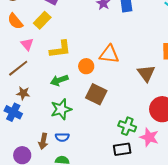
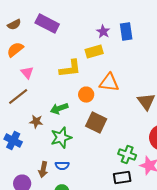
yellow rectangle: (42, 20) -> (94, 52), moved, turned 30
orange semicircle: (15, 21) -> (15, 50), turned 90
yellow L-shape: (60, 49) -> (70, 69), moved
brown star: (23, 93) -> (36, 122), moved

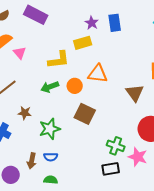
pink triangle: (27, 73) -> (20, 53), moved
green arrow: (59, 109) -> (50, 87), moved

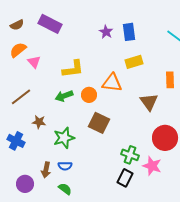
yellow rectangle: (83, 43) -> (134, 62), moved
black rectangle: (111, 169) -> (125, 178), turned -54
green semicircle: (51, 180) -> (65, 189), turned 32

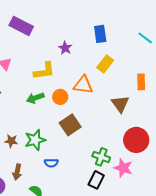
purple star: (106, 32) -> (65, 48), moved
yellow rectangle: (134, 62) -> (105, 64), turned -36
brown star: (39, 122) -> (11, 141), moved
brown square: (99, 123) -> (70, 125), turned 30
blue semicircle: (65, 166) -> (51, 163), moved

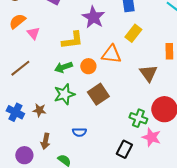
purple star: (65, 48) -> (93, 17), size x1.6
green star: (35, 140) -> (64, 94), moved
green cross: (101, 157) -> (138, 118), moved

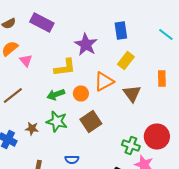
orange triangle: (111, 54) -> (104, 82), turned -35
brown triangle: (148, 73) -> (132, 94), moved
green star: (64, 94) -> (57, 122), turned 30
brown star: (39, 110) -> (32, 128), moved

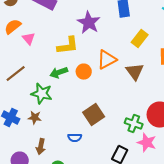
yellow rectangle: (126, 60) -> (140, 39), moved
green star: (57, 122) -> (42, 94), moved
brown square: (91, 122) -> (94, 115), moved
brown star: (32, 128) -> (35, 118), moved

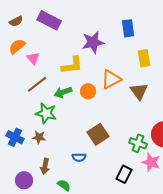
purple star: (89, 23) -> (93, 42), turned 30
yellow rectangle: (140, 39) -> (144, 58), turned -48
brown line: (16, 74) -> (37, 84), moved

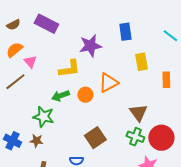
brown line: (37, 84) -> (15, 82), moved
brown triangle: (139, 91) -> (138, 113), moved
green cross: (138, 143) -> (135, 137), moved

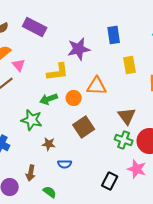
orange triangle: (108, 83) -> (97, 86), turned 30
brown square: (95, 138) -> (84, 127), moved
brown star: (36, 141) -> (49, 144), moved

